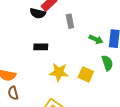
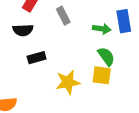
black semicircle: (38, 13) -> (23, 30), moved
green semicircle: (107, 63) -> (106, 56), moved

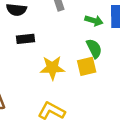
yellow square: (102, 75) -> (87, 66), turned -30

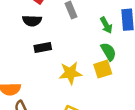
green arrow: (94, 21) -> (106, 25), turned 49

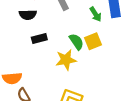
green semicircle: (108, 52) -> (76, 42), moved
yellow square: (103, 69) -> (93, 41), moved

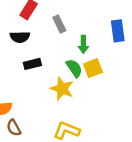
green arrow: (96, 14) -> (83, 44), moved, turned 32
yellow star: (66, 60) -> (62, 89), turned 30

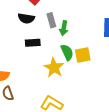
gray rectangle: (59, 24) -> (51, 20), moved
green arrow: (83, 44) -> (64, 28), moved

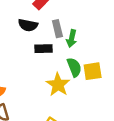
black rectangle: (33, 43) -> (43, 49), moved

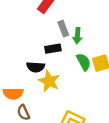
black semicircle: (28, 25) -> (36, 67), moved
yellow star: (58, 85) -> (49, 81), moved

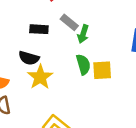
gray rectangle: (63, 29) -> (69, 22), turned -42
black rectangle: (53, 49) -> (39, 29), moved

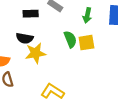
green arrow: (83, 34) -> (87, 15), moved
yellow star: (40, 77) -> (36, 53), turned 30

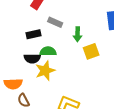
green arrow: (87, 15) -> (77, 34), moved
green semicircle: (70, 39) -> (48, 51), moved, turned -56

